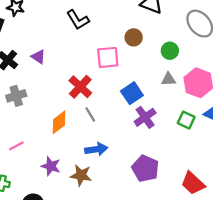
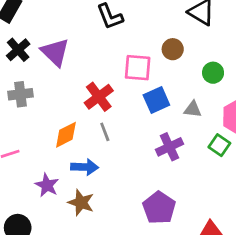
purple triangle: (38, 57) -> (55, 52), size x1.6
gray triangle: (168, 79) -> (193, 109), moved
blue square: (132, 93) -> (156, 100), moved
green square: (186, 120) -> (219, 145), moved
blue arrow: (96, 149) -> (85, 167), moved

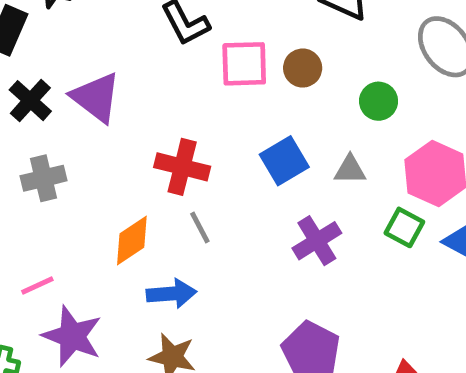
pink square: (138, 68) -> (244, 64), moved
red cross: (99, 97) -> (182, 167), turned -32
purple star: (47, 185) -> (72, 336), moved, size x1.4

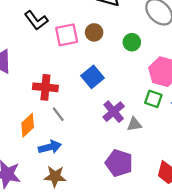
gray triangle: (350, 170) -> (134, 124), moved

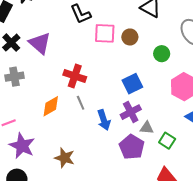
blue square: (92, 77) -> (132, 84), moved
green square: (153, 99) -> (167, 141), moved
blue arrow: (50, 147) -> (104, 120), moved, turned 72
purple pentagon: (119, 163) -> (132, 147), moved

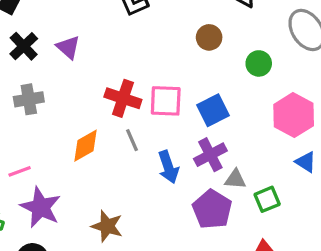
pink square: (105, 33) -> (166, 101), moved
purple triangle: (40, 43) -> (68, 47), size x0.7
green square: (167, 141) -> (267, 199), turned 35

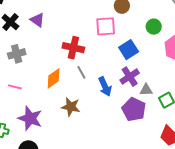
green circle: (259, 63) -> (154, 27), moved
pink square: (166, 101) -> (106, 26), moved
pink line: (20, 171) -> (15, 87), moved, turned 40
brown star: (107, 226) -> (71, 107), moved

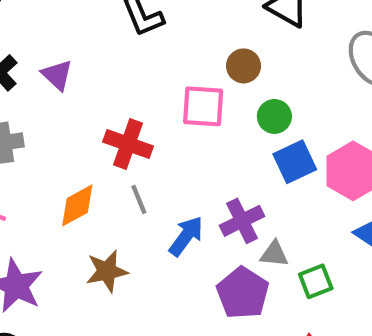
green circle: (154, 27) -> (274, 116), moved
blue square: (129, 50) -> (295, 162), moved
blue arrow: (105, 86) -> (186, 236), turned -126
brown star: (71, 107) -> (107, 271), turned -30

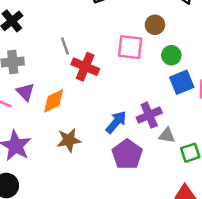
purple triangle: (57, 75) -> (25, 92), moved
gray line: (139, 199) -> (65, 46), moved
purple pentagon: (243, 293) -> (127, 154), moved

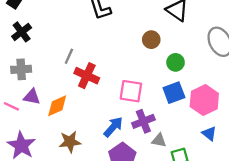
gray line: (65, 46) -> (69, 56), turned 42
pink square: (130, 47) -> (131, 91), moved
green circle: (171, 55) -> (176, 62), moved
purple triangle: (25, 92) -> (32, 97), turned -36

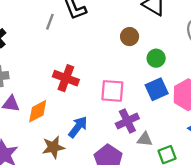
gray line: (69, 56) -> (50, 22), moved
blue arrow: (113, 127) -> (78, 127), moved

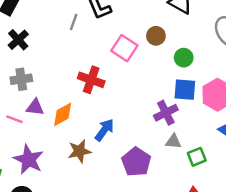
blue square: (157, 89) -> (185, 90), turned 30
pink square: (112, 91) -> (124, 48), moved, turned 30
purple cross: (127, 121) -> (166, 113), moved

